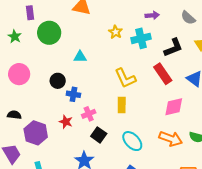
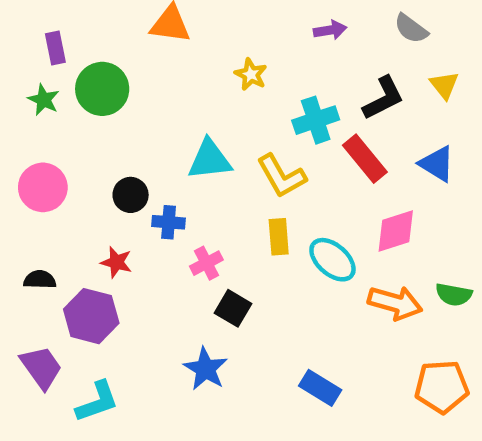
green star: (15, 37) -> (44, 100), moved
cyan cross: (141, 38) -> (316, 120), moved
cyan triangle: (80, 57) -> (210, 160), moved, size x1.5
red star: (66, 122) -> (116, 262), moved
cyan ellipse: (132, 141) -> (332, 260), moved

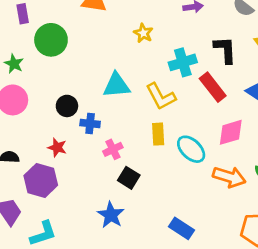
black L-shape: (383, 98) -> (225, 50), turned -68
green star: (44, 100) -> (14, 64), moved

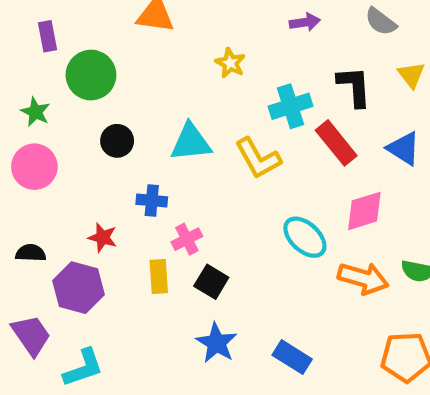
black circle: (67, 106) -> (117, 141), moved
yellow rectangle: (158, 134) -> (159, 277), moved
blue star: (111, 215) -> (216, 343), moved

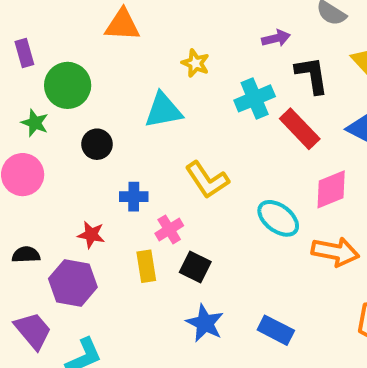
purple arrow: (305, 22) -> (276, 38), moved
green star: (35, 112) -> (35, 123), moved
cyan triangle: (191, 142) -> (163, 110), moved
yellow L-shape: (258, 158) -> (207, 180), moved

